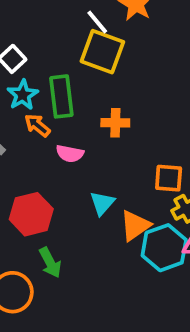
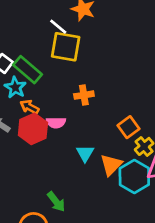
green rectangle: (61, 96) -> (27, 70), moved, turned -32
orange square: (169, 178) -> (128, 127), turned -30
red hexagon: (31, 214) -> (33, 129), moved

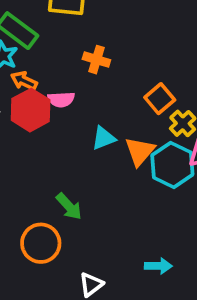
orange cross: (84, 95) -> (96, 60), turned 30
cyan triangle: (85, 153) -> (103, 138), turned 42

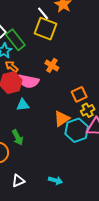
pink semicircle: (61, 99) -> (28, 81), size x1.5
cyan triangle: (103, 138) -> (23, 105), moved

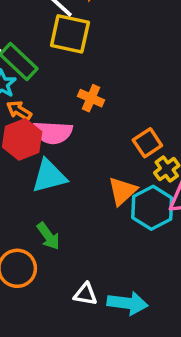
cyan triangle: (23, 105) -> (49, 176), size x1.5
cyan arrow: (56, 180) -> (128, 303), size x1.5
white triangle: (18, 181) -> (85, 294), moved, turned 40

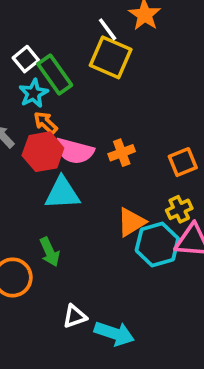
orange cross: (91, 98) -> (122, 153), moved, turned 35
orange square: (147, 143) -> (183, 162), moved
white triangle: (85, 294) -> (75, 316), turned -40

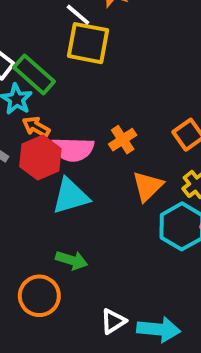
orange triangle: (131, 222) -> (148, 186), moved
green arrow: (50, 252) -> (72, 260), turned -36

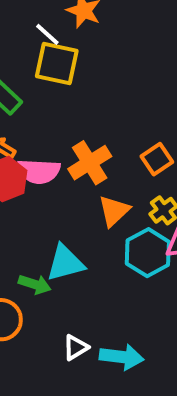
orange cross: (123, 140) -> (90, 163), size x1.5
cyan triangle: (71, 196) -> (65, 263), moved

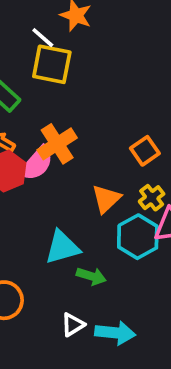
orange cross: (90, 163) -> (57, 144), moved
pink semicircle: (39, 171) -> (37, 163), turned -51
green arrow: (35, 284) -> (91, 276), moved

